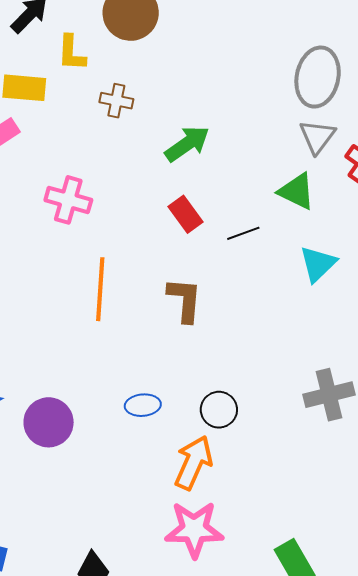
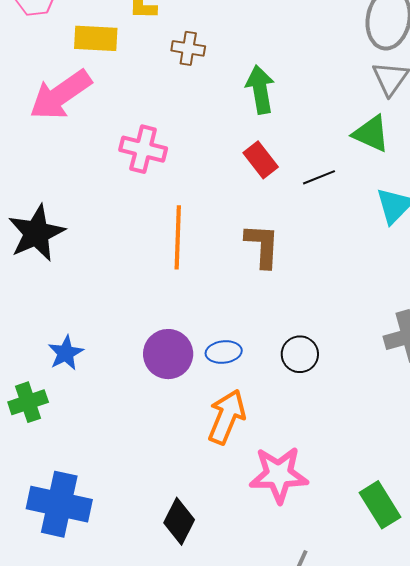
green arrow: (187, 144) -> (260, 89), turned -63
purple circle: (49, 422) -> (168, 354), moved
orange arrow: (193, 463) -> (227, 417), moved

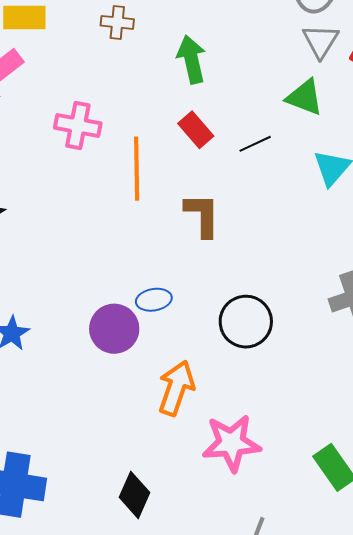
orange line: (178, 237) -> (137, 169), moved
blue ellipse: (224, 352) -> (154, 300), moved
black circle: (300, 354) -> (246, 322), size x1.4

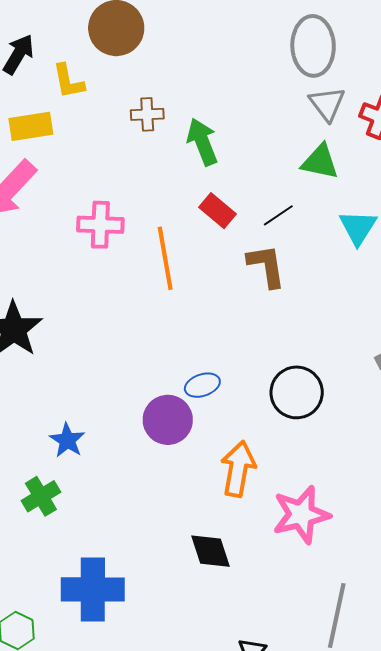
brown cross: (117, 22) -> (147, 114), moved
brown L-shape: (202, 215) -> (266, 266), moved
black diamond: (135, 495) -> (210, 551), moved, turned -33

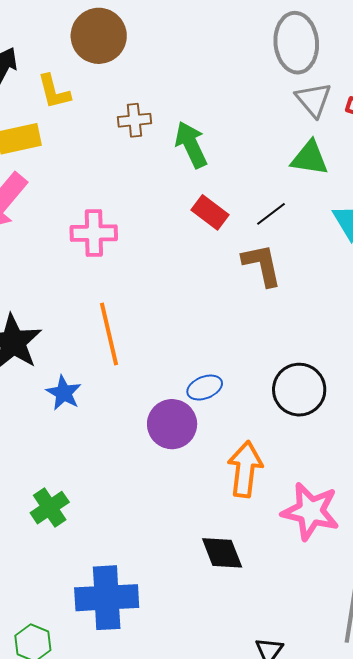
orange line: (165, 258) -> (109, 334), moved
blue star: (67, 440) -> (64, 393), moved
pink star: (301, 515) -> (311, 511), turned 30

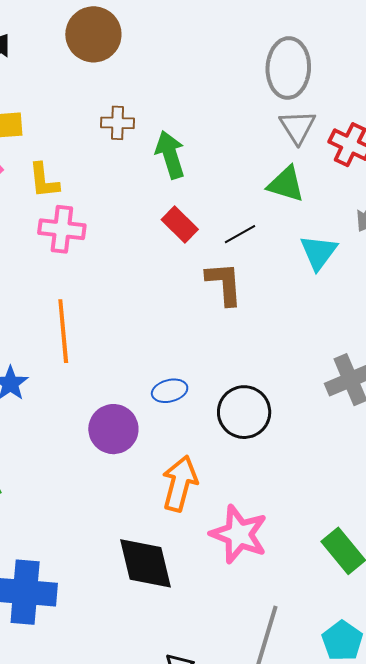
yellow L-shape: (54, 92) -> (44, 181), moved
blue ellipse: (205, 388) -> (170, 391), moved
black diamond: (222, 553) -> (145, 563), size x1.4

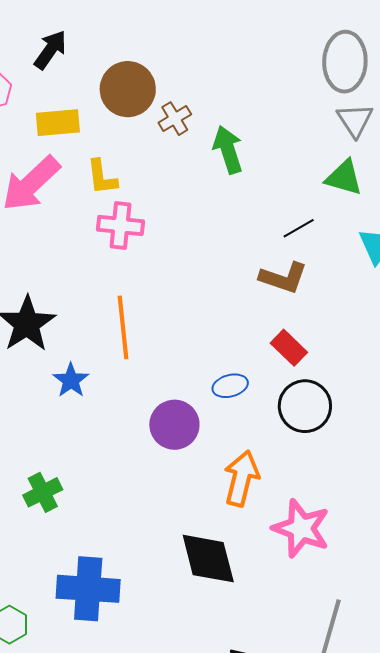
brown circle: (93, 34) -> (128, 89), moved
brown cross: (117, 123) -> (175, 119), turned -32
red rectangle: (180, 224) -> (289, 348), moved
brown L-shape: (224, 283) -> (283, 278), turned 114

